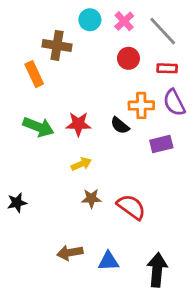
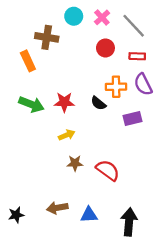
black star: (17, 203) -> (16, 215), moved

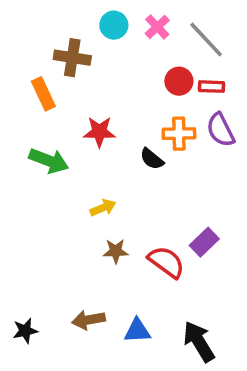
red circle: (105, 48) -> (179, 81), moved
red star: (64, 102) -> (99, 132), moved
purple rectangle: (132, 118) -> (204, 242), moved, turned -30
black arrow: (129, 222) -> (199, 342), turned -36

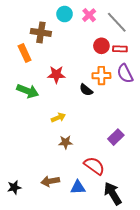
red semicircle: (166, 262) -> (94, 166), moved

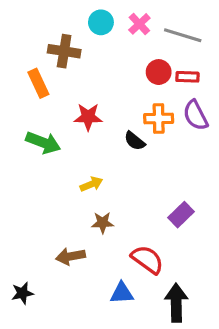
gray line: (117, 22) -> (183, 35), turned -30
brown arrow: (50, 181) -> (71, 256), moved
black arrow: (113, 193) -> (176, 303), turned 30

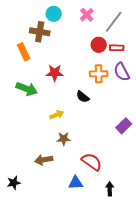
cyan circle: (101, 22) -> (54, 14), moved
gray line: (183, 35) -> (114, 22), turned -70
black semicircle: (135, 141) -> (83, 97), moved
purple rectangle: (181, 215) -> (124, 126), moved
black arrow: (176, 303) -> (110, 189), size x0.6

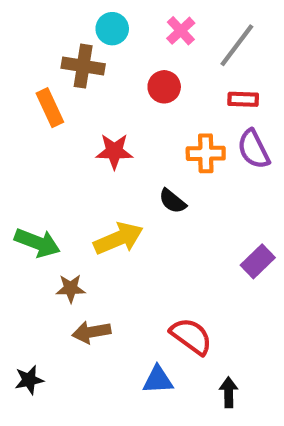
red circle: (99, 45) -> (164, 87), moved
green arrow: (27, 89) -> (37, 243), moved
yellow arrow: (57, 115) -> (118, 239), size x1.6
brown star: (64, 139) -> (71, 288), moved

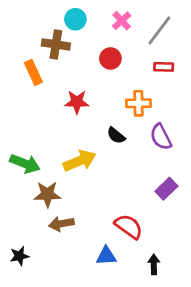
purple semicircle: (254, 149) -> (161, 137), moved
purple rectangle: (258, 261) -> (166, 189), moved
brown star: (71, 288) -> (47, 194), size x1.4

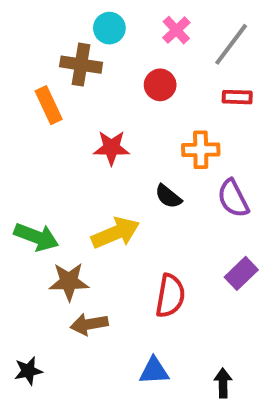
red semicircle: (129, 227) -> (170, 296), moved, turned 64

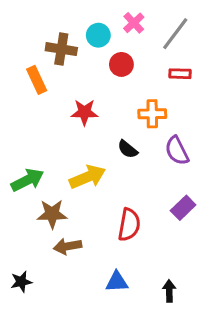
cyan circle: (109, 28) -> (98, 35), moved
green arrow: (36, 237) -> (27, 180), turned -48

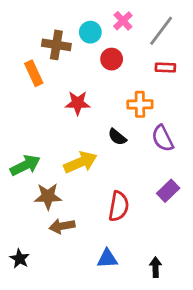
black star: (21, 282) -> (20, 259), turned -30

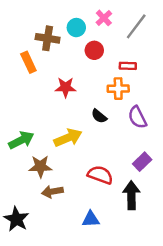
red rectangle: (165, 68) -> (128, 66), moved
red semicircle: (119, 206) -> (100, 175), turned -80
black star: (20, 259) -> (16, 219), size x1.5
black arrow: (155, 267) -> (131, 195), moved, size x1.6

